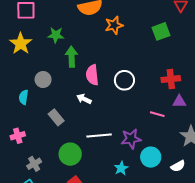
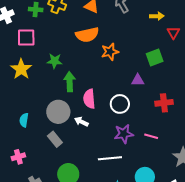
gray circle: (43, 80) -> (58, 112), moved, size x1.5
purple triangle: (179, 101) -> (138, 80), moved
white line: (99, 135) -> (110, 158), moved
purple star: (131, 139) -> (124, 134), moved

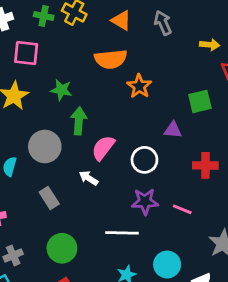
orange star: (110, 52) -> (139, 86), turned -30
pink semicircle: (89, 99) -> (103, 148), turned 36
gray circle: (58, 112) -> (45, 146), moved

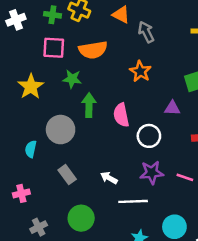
gray arrow: (163, 23) -> (146, 32), moved
pink square: (26, 53) -> (54, 48), moved
orange semicircle: (111, 59) -> (93, 50), moved
pink semicircle: (103, 148) -> (121, 115), moved, turned -45
white arrow: (89, 178) -> (109, 178), moved

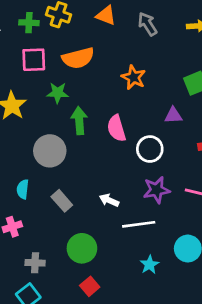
gray arrow: (146, 32) -> (147, 24), moved
cyan semicircle: (31, 149) -> (23, 189), moved
gray cross: (39, 227) -> (35, 263), turned 35

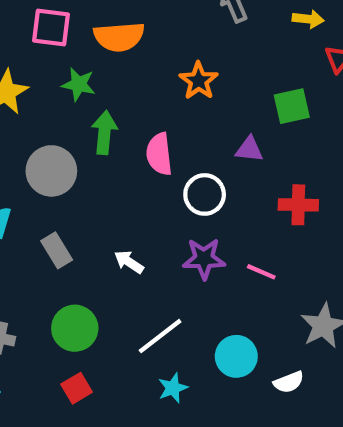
white line: (139, 224) -> (160, 336), moved, turned -40
cyan star: (149, 265) -> (173, 388), moved

